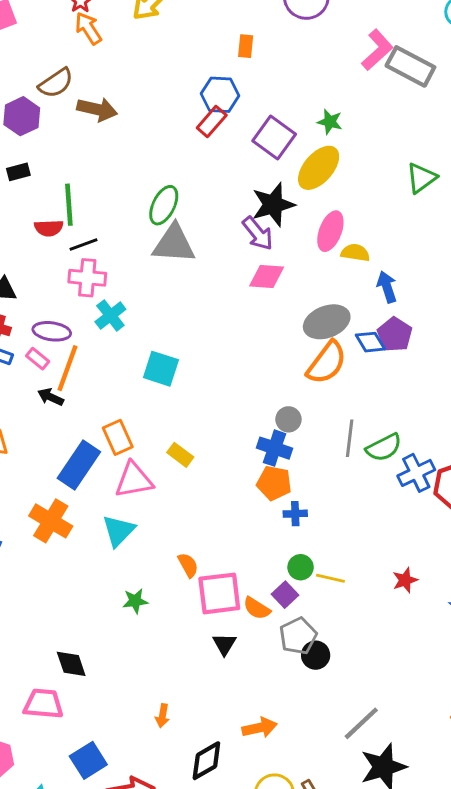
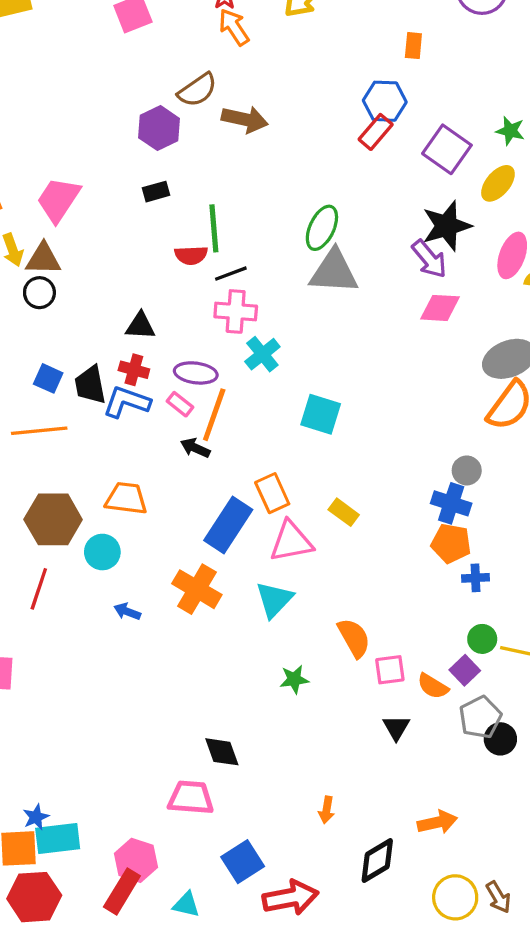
yellow ellipse: (319, 168) -> (498, 183), size x0.7
orange semicircle: (188, 565) -> (354, 638), size x1.4
pink square: (219, 593) -> (390, 670), size x0.6

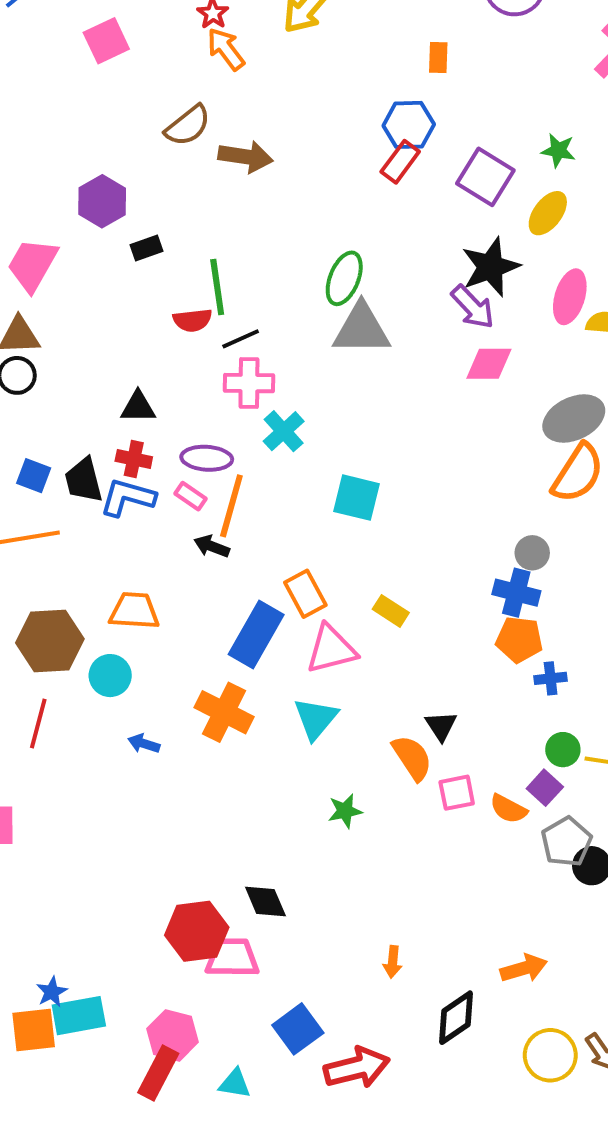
purple hexagon: (159, 128) -> (102, 201), moved
black triangle: (396, 728) -> (441, 726), moved
red hexagon: (34, 897) -> (197, 931), moved

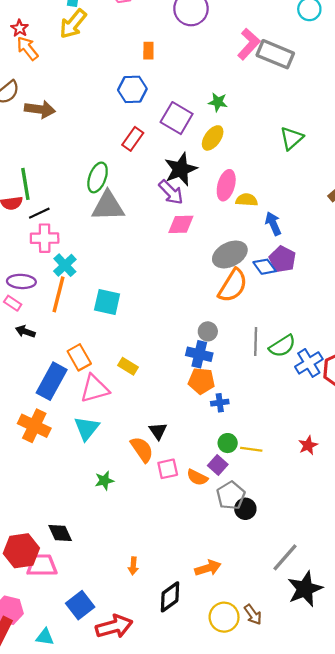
red rectangle: (400, 162) -> (133, 139), moved
orange line: (231, 506) -> (59, 294), moved

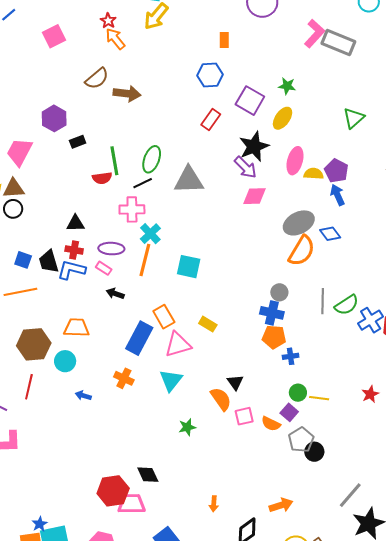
green ellipse: (98, 177) -> (152, 159), moved
black line: (39, 213) -> (143, 183), moved
purple pentagon: (282, 259) -> (336, 171), moved
orange cross: (34, 426) -> (124, 378), size x0.7

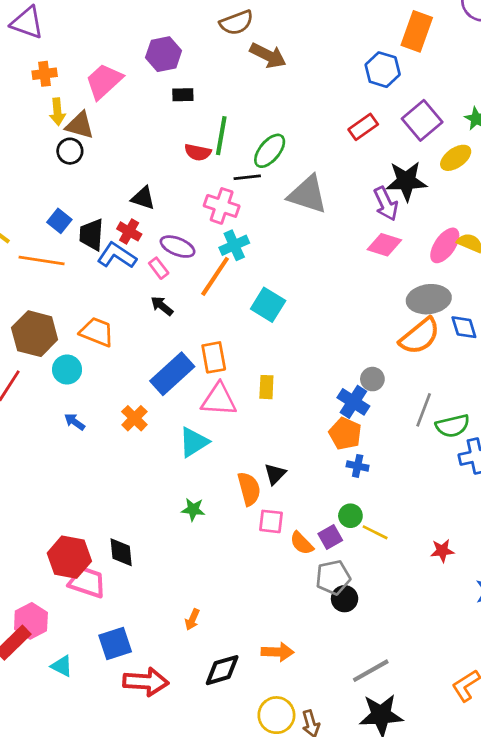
orange rectangle: (224, 40) -> (417, 31), size x1.8
pink ellipse: (295, 161) -> (445, 245), moved
yellow rectangle: (208, 324) -> (266, 387), turned 42

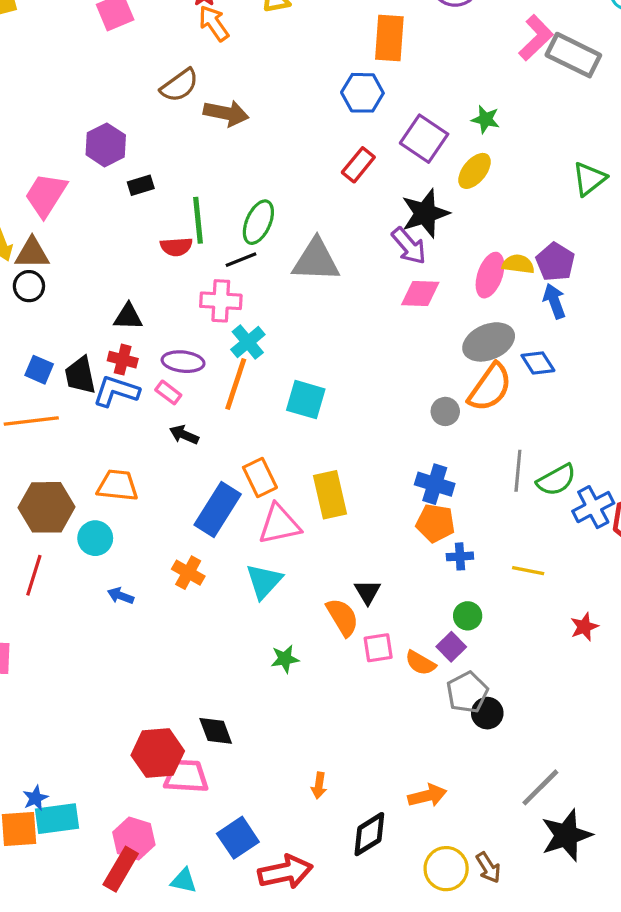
gray circle: (372, 379) -> (445, 411), moved
yellow rectangle: (266, 387) -> (330, 495), size x1.6
yellow line: (375, 532) -> (528, 571), moved

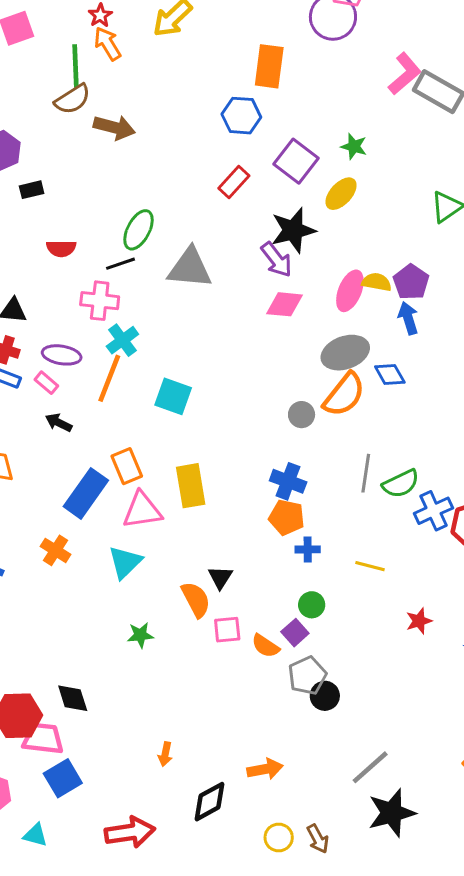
green line: (198, 220) -> (76, 66), moved
blue square: (238, 838) -> (63, 778), moved
yellow circle: (446, 869) -> (279, 837), size x0.7

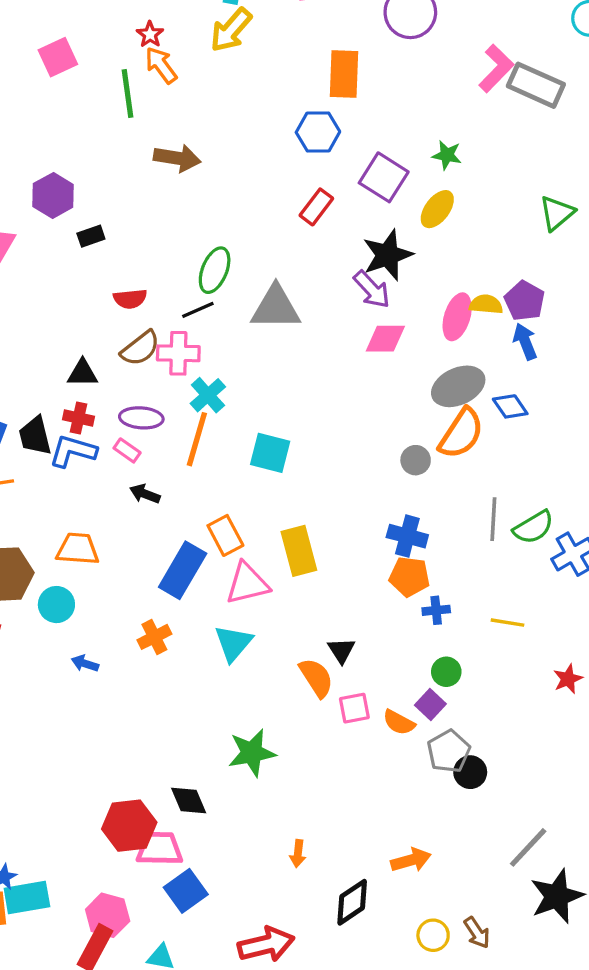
brown semicircle: (73, 99) -> (140, 348), moved
orange cross: (55, 550) -> (154, 637), turned 36
green star: (140, 635) -> (252, 753), moved, size x1.6

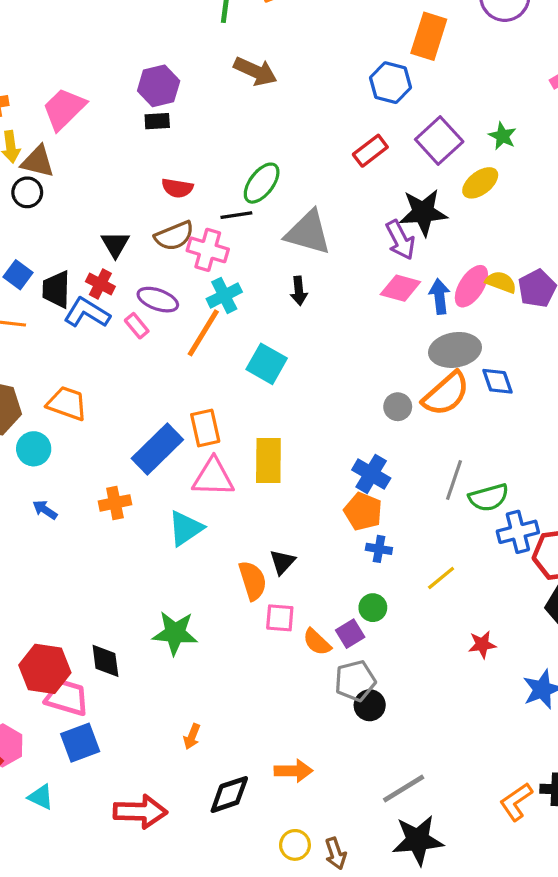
purple hexagon: (53, 195) -> (159, 86), moved
blue arrow: (525, 342) -> (440, 296), moved
black triangle: (83, 373) -> (115, 244), turned 44
black arrow: (145, 494) -> (299, 291), moved, turned -132
yellow line: (508, 623) -> (441, 578), turned -64

